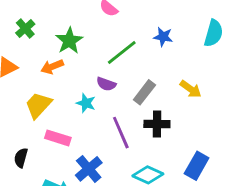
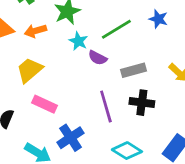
orange arrow: (52, 67) -> (35, 31), moved
gray rectangle: (144, 92) -> (134, 70), turned 30
cyan star: (86, 103) -> (78, 41), moved

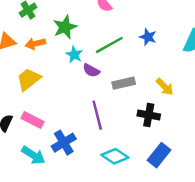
black cross: (142, 103) -> (149, 115), moved
pink rectangle: (45, 104) -> (33, 120), moved

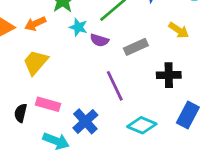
yellow arrow: (165, 87) -> (179, 30), moved

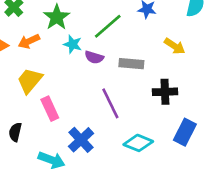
gray rectangle: (136, 47) -> (131, 64), turned 30
pink rectangle: (48, 104) -> (50, 109), moved, turned 50

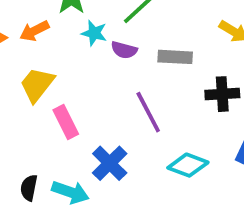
black semicircle: (15, 132) -> (29, 188), moved

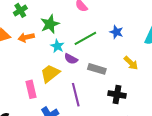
yellow trapezoid: (37, 85) -> (50, 73), moved

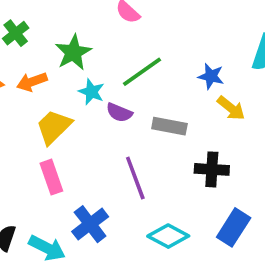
blue star: (116, 32) -> (211, 76), moved
yellow trapezoid: (50, 73) -> (54, 127), moved

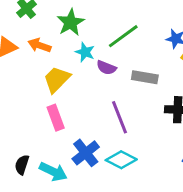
orange arrow: (32, 82) -> (40, 45), turned 40
cyan diamond: (168, 236) -> (121, 160), moved

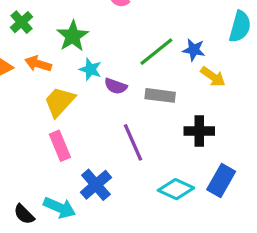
green line: (123, 36) -> (156, 52), moved
cyan diamond: (121, 160) -> (176, 189), moved
black semicircle: (22, 165) -> (24, 214), moved, turned -60

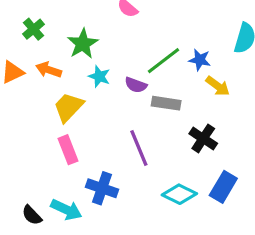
purple semicircle: (116, 86) -> (136, 85), moved
black cross: (199, 131) -> (203, 139), turned 32
blue cross: (96, 185) -> (102, 188), turned -32

